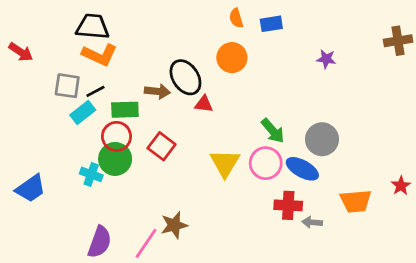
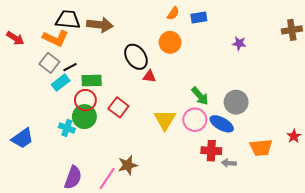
orange semicircle: (236, 18) -> (173, 13), turned -128
orange L-shape: (100, 55) -> (55, 38), moved
gray square: (67, 86) -> (49, 63), turned 30
brown arrow: (157, 91) -> (100, 25), moved, size x1.4

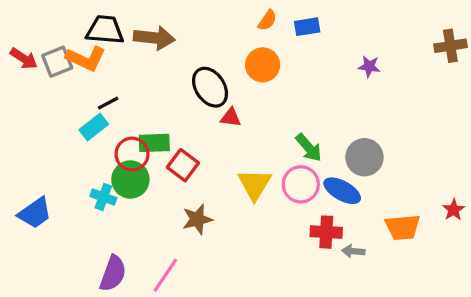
gray square: (49, 63) -> (57, 62), moved, turned 30
green rectangle: (92, 80) -> (154, 143), moved
brown star: (128, 165) -> (197, 219), moved

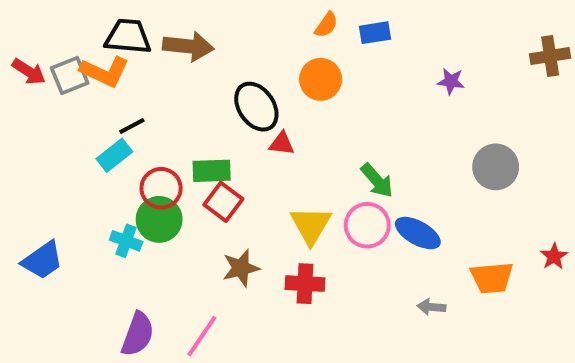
green rectangle: (154, 143) -> (212, 171), moved
gray circle: (364, 157) -> (496, 167), moved
red cross: (326, 232) -> (305, 284), moved

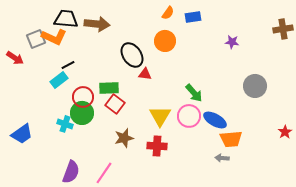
red arrow: (29, 72) -> (15, 58), moved
orange trapezoid: (492, 278) -> (231, 139), moved

